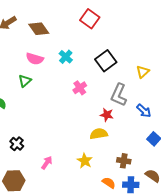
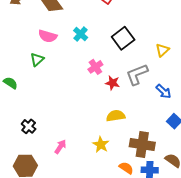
gray L-shape: (119, 95) -> (137, 74), turned 45
red star: (107, 115) -> (112, 83), moved
brown cross: (124, 161) -> (142, 145), size x1.6

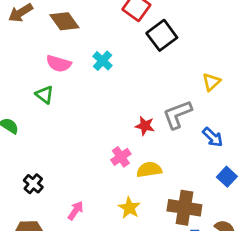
black square: (123, 38) -> (162, 35), moved
green triangle: (37, 60) -> (45, 95), turned -40
pink cross: (95, 67) -> (121, 157), moved

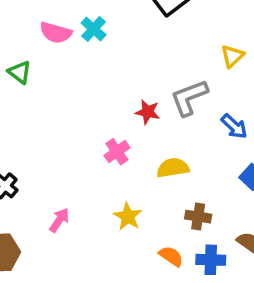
pink semicircle: (59, 64) -> (56, 33), moved
yellow semicircle: (149, 170) -> (173, 168), moved
brown cross: (184, 208) -> (198, 217), size x0.6

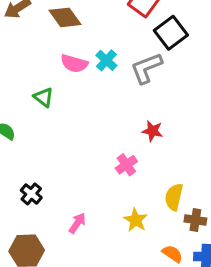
gray L-shape: (189, 98) -> (146, 68), moved
yellow semicircle: (173, 168) -> (174, 197), moved, turned -68

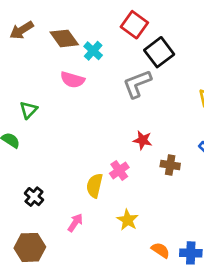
cyan cross: (106, 60) -> (93, 51), moved
green triangle: (43, 97) -> (28, 110), moved, turned 36
yellow semicircle: (174, 197) -> (95, 186), moved
brown cross: (195, 220) -> (170, 165), moved

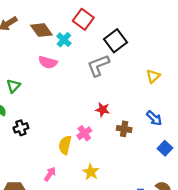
red square: (134, 25) -> (83, 19), moved
black cross: (34, 197) -> (21, 128), moved, turned 32

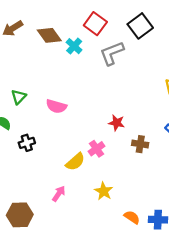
black square: (115, 41) -> (140, 26), moved
pink semicircle: (48, 62) -> (56, 106), moved
gray L-shape: (98, 66) -> (112, 53), moved
yellow semicircle: (65, 145) -> (75, 162), turned -144

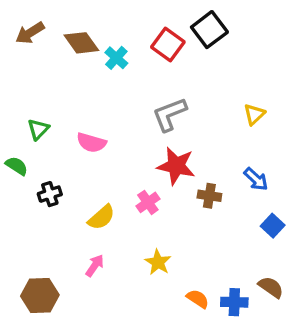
red square: (95, 24) -> (168, 45), moved
gray L-shape: (112, 53) -> (170, 114), moved
red star: (117, 123) -> (176, 166), size x1.6
yellow semicircle: (75, 162) -> (101, 217), moved

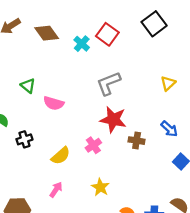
black square: (209, 30) -> (154, 24), moved
cyan cross: (116, 58) -> (82, 44), moved
green triangle: (38, 129) -> (28, 86), moved, turned -35

